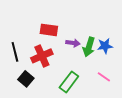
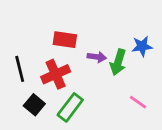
blue star: (105, 46) -> (142, 46), moved
green rectangle: (69, 82) -> (70, 107), moved

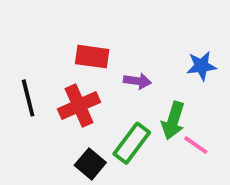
green arrow: (118, 62) -> (173, 121), moved
black square: (34, 105) -> (90, 164), moved
green rectangle: (70, 107) -> (132, 143), moved

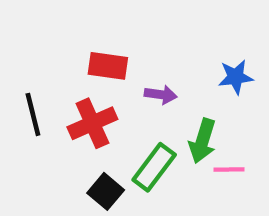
pink line: (196, 145) -> (229, 169), turned -36

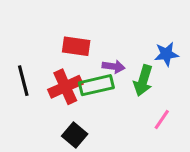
green arrow: (203, 141) -> (143, 81), moved
green rectangle: (154, 167) -> (96, 85), moved, turned 40
pink line: (229, 169) -> (162, 119), turned -55

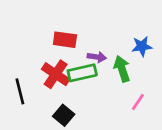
black line: (23, 81) -> (20, 91), moved
green arrow: (143, 81) -> (122, 69), turned 145
red cross: (65, 87) -> (56, 74), turned -32

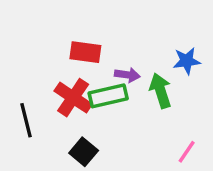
pink line: (138, 102) -> (187, 152), moved

